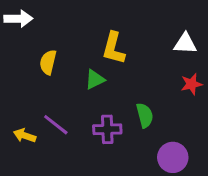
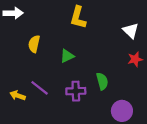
white triangle: (185, 44) -> (131, 31), turned 42
yellow L-shape: (114, 48) -> (78, 18), moved

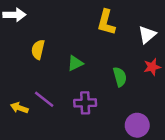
yellow L-shape: (78, 18) -> (106, 22), moved
white triangle: (131, 31) -> (147, 35), turned 35
green semicircle: (102, 81) -> (120, 77), moved

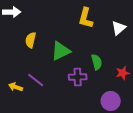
green triangle: (75, 63) -> (61, 51), size x1.5
red star: (152, 67) -> (123, 73), moved
purple cross: (85, 103) -> (78, 77), moved

